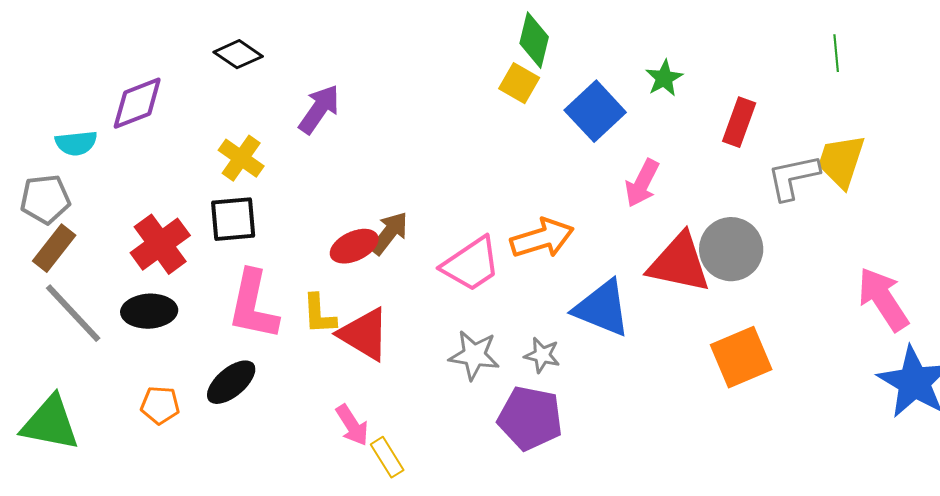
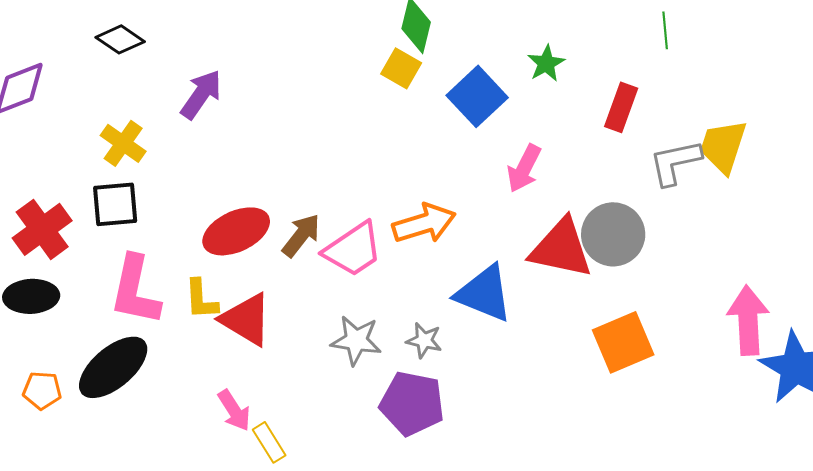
green line: (836, 53) -> (665, 30), moved
brown arrow: (389, 233) -> (301, 235), moved
red ellipse: (354, 246) -> (236, 231), size x1.4
pink arrow: (883, 299) -> (748, 320), moved, turned 30
black ellipse: (231, 382) -> (113, 367), size x1.4

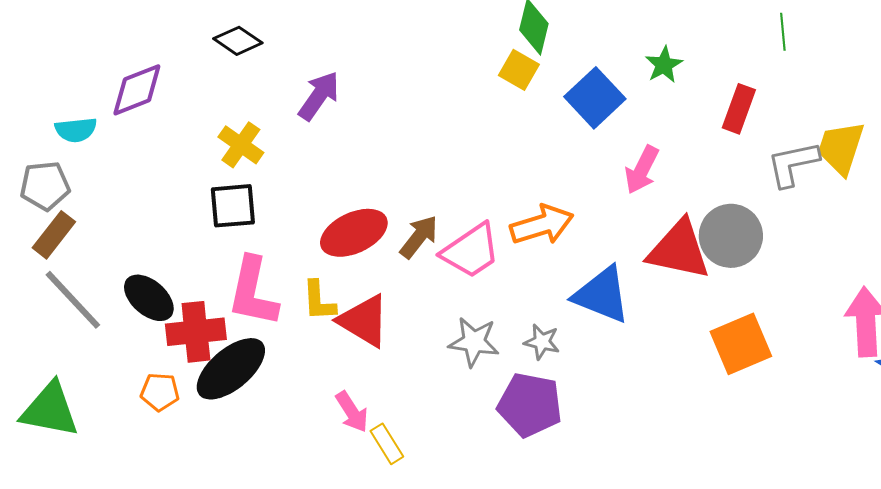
red cross: (42, 229) -> (196, 332), moved, turned 30
black ellipse: (31, 296) -> (149, 298), turned 44

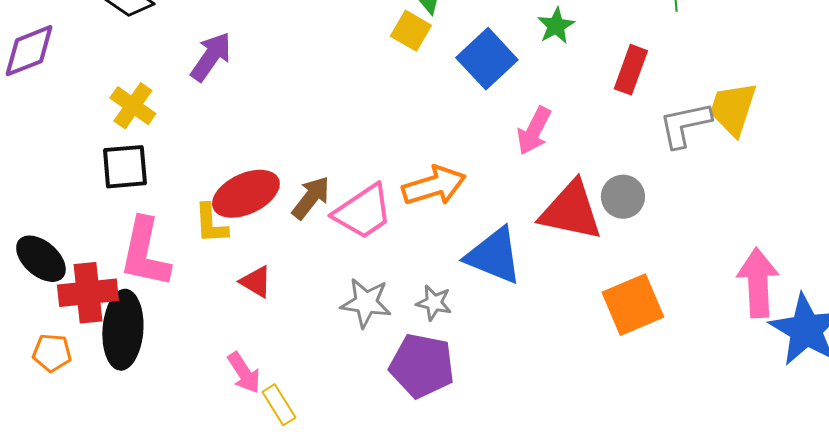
gray circle: (731, 236) -> (623, 197), size x0.7
yellow L-shape: (319, 301) -> (211, 224), moved
red triangle: (364, 321) -> (256, 282), size x0.6
black ellipse: (231, 369) -> (123, 330), turned -46

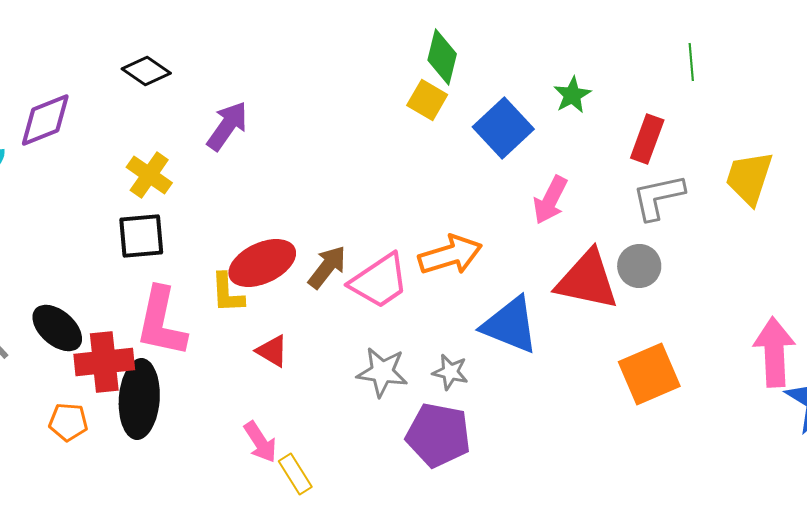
gray L-shape: (685, 125) -> (658, 197), moved

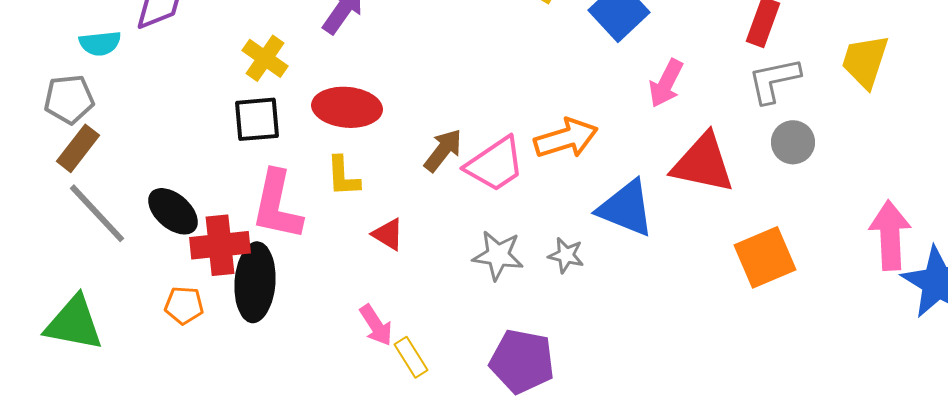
red ellipse: (262, 263) -> (347, 107), moved, turned 30
gray circle: (639, 266) -> (793, 142), moved
purple pentagon: (438, 435) -> (522, 361), moved

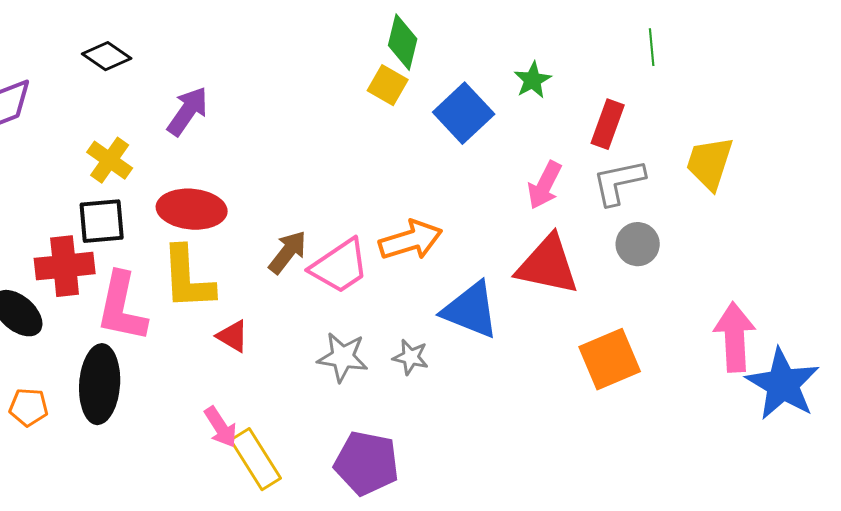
pink arrow: (666, 83) -> (545, 185), moved
yellow L-shape: (343, 176) -> (188, 278), size x1.6
red cross: (220, 245) -> (65, 266), moved
yellow rectangle: (411, 357) -> (256, 459), size x1.5

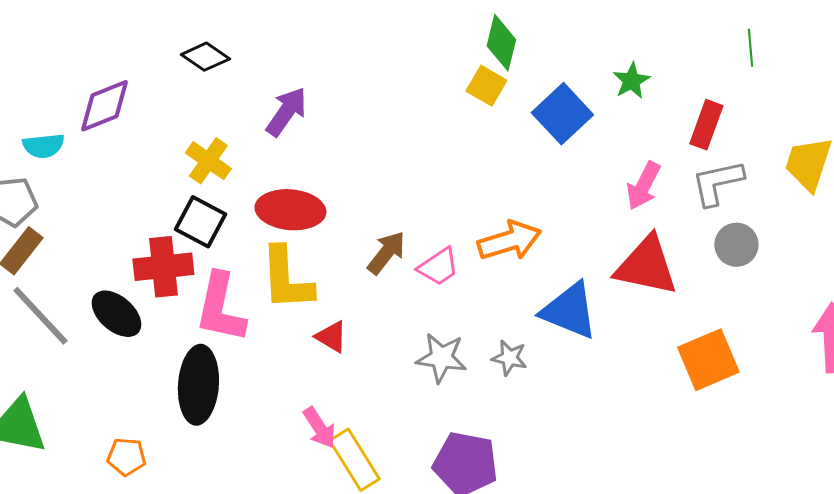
black square: (102, 221) -> (200, 222), turned 33
pink trapezoid: (340, 266) -> (438, 267), size x0.7
orange pentagon: (29, 407) -> (126, 457), moved

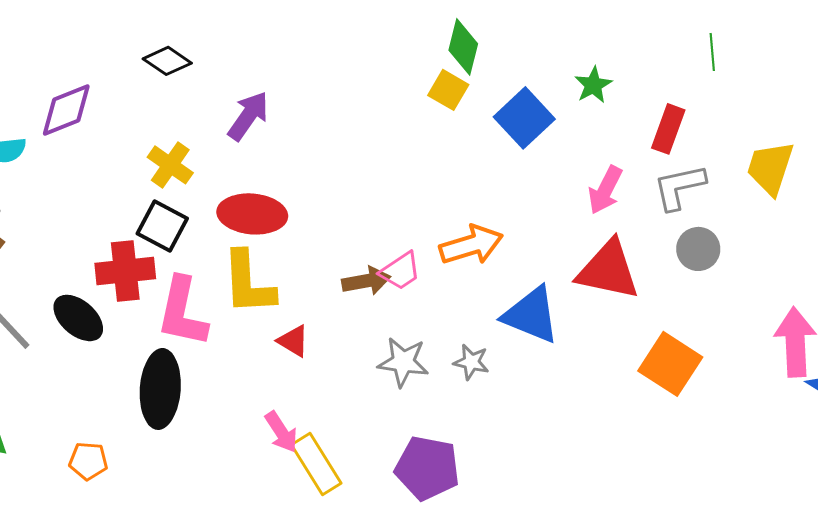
brown arrow: (386, 253) -> (366, 281), moved, turned 42
orange square: (708, 360) -> (670, 364), turned -34

